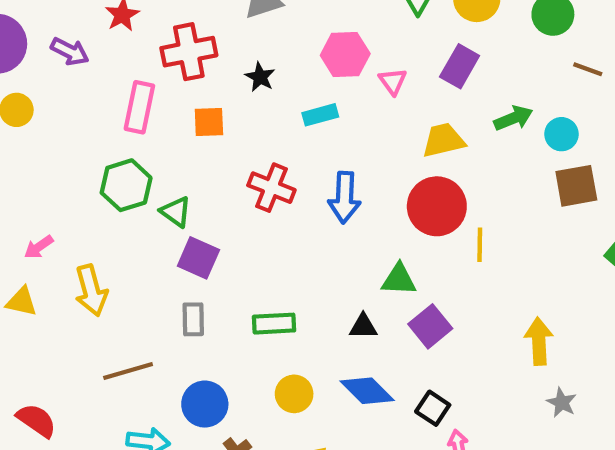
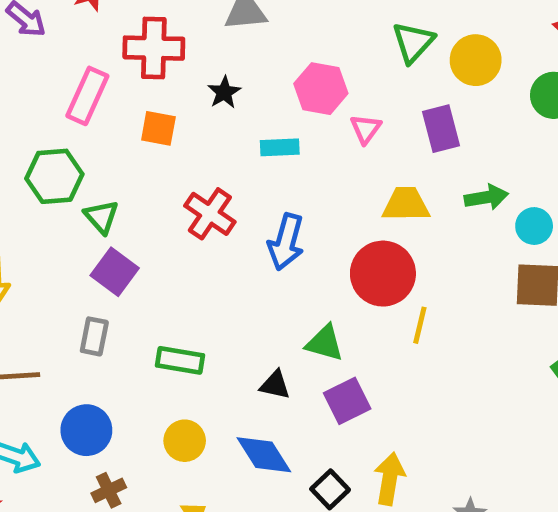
purple rectangle: (460, 66) -> (441, 129), turned -57
yellow arrow: (539, 341) -> (390, 479), moved

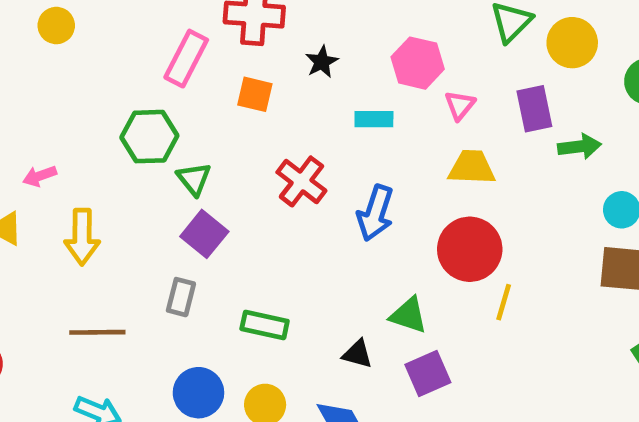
green arrow: (486, 197) -> (579, 147), moved
yellow trapezoid: (406, 204) -> (472, 167), moved
blue circle: (86, 430) -> (198, 393), moved

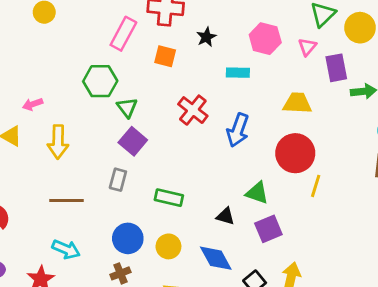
pink triangle: (460, 105) -> (307, 47), moved

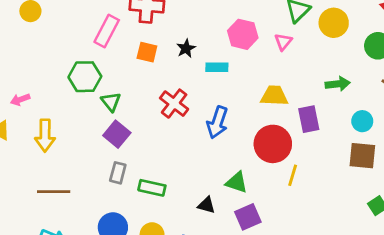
black star: (206, 37) -> (186, 48), moved
purple rectangle: (336, 68) -> (309, 119), moved
gray rectangle: (118, 180) -> (118, 173), moved

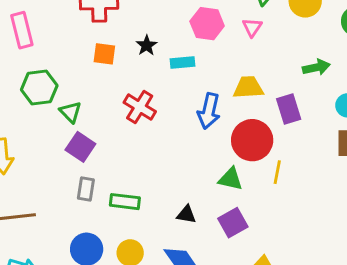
pink rectangle: (107, 31) -> (22, 30), moved, turned -36
blue arrow: (217, 122) -> (209, 111), moved
green triangle: (237, 182) -> (230, 179), moved

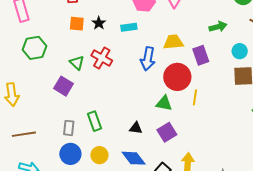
black star: (147, 45) -> (99, 23), moved
green triangle: (70, 112) -> (77, 63), moved
gray rectangle: (86, 189) -> (69, 128), moved
green rectangle: (125, 202) -> (95, 121), turned 66

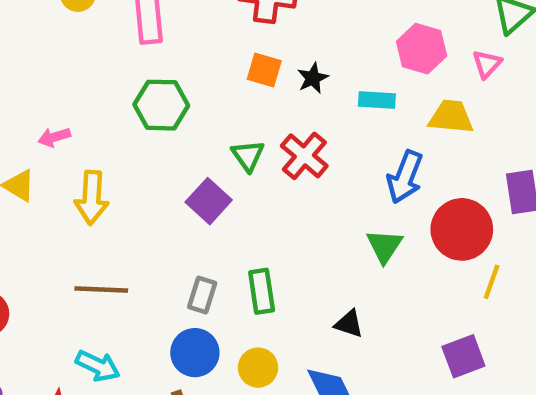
yellow trapezoid: (173, 42) -> (451, 117), moved
green triangle: (164, 103) -> (384, 246), moved, turned 42
purple square: (167, 132) -> (463, 356), moved

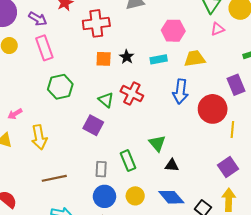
pink triangle: (487, 64) -> (218, 29), moved, turned 40
green triangle: (384, 246) -> (157, 143), moved

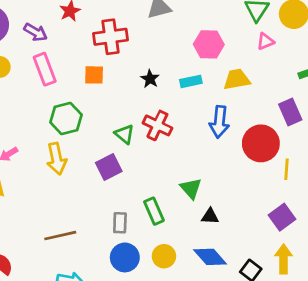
orange square: (104, 59) -> (94, 75), moved
purple square: (93, 125) -> (109, 167), turned 36
yellow arrow: (39, 137) -> (57, 159), moved

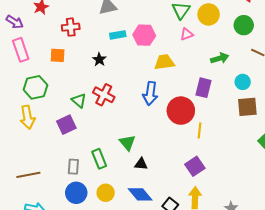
red cross: (111, 37) -> (71, 27), size x0.7
cyan rectangle: (191, 81) -> (118, 35), moved
purple rectangle: (290, 112) -> (204, 88), turned 36

